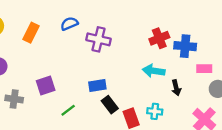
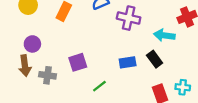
cyan arrow: (154, 71) -> (164, 35), moved
black rectangle: (110, 105) -> (155, 59), moved

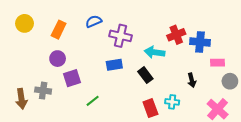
purple circle: (32, 44) -> (58, 59), moved
blue rectangle: (128, 62) -> (114, 65), moved
brown arrow: (25, 66) -> (21, 99), moved

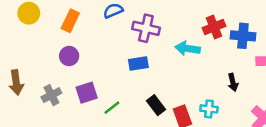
black rectangle: (145, 75) -> (156, 105), moved
purple square: (72, 78) -> (87, 93), moved
gray cross: (43, 91) -> (51, 95), turned -35
brown arrow: (21, 99) -> (16, 82), moved

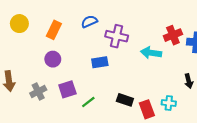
blue rectangle: (138, 64) -> (100, 62), moved
black rectangle: (156, 105) -> (125, 100), turned -35

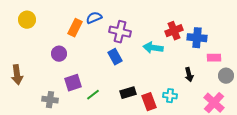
orange rectangle: (54, 30) -> (75, 28), moved
blue rectangle: (100, 62) -> (115, 57), moved, turned 70
gray cross: (38, 91) -> (50, 100), moved, turned 35
black rectangle: (125, 100) -> (128, 93), turned -35

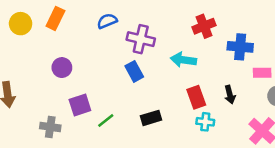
orange rectangle: (75, 28) -> (55, 18), moved
red cross: (174, 31) -> (204, 26), moved
red rectangle: (149, 102) -> (196, 97), moved

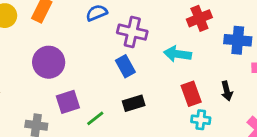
purple circle: (62, 68) -> (49, 62), size x1.5
black rectangle: (151, 118) -> (134, 103), moved

